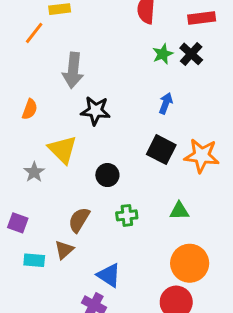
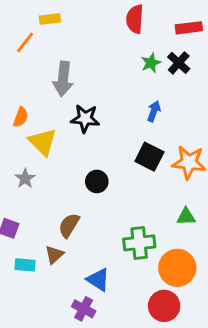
yellow triangle: (63, 150) -> (43, 142), moved
green triangle: (179, 211) -> (186, 217), moved
green cross: (127, 215) -> (139, 243), moved, size x1.5

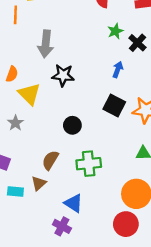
orange line: (25, 42) -> (15, 15), turned -36
black cross: (179, 63) -> (137, 43), moved
green cross: (139, 243) -> (89, 164), moved

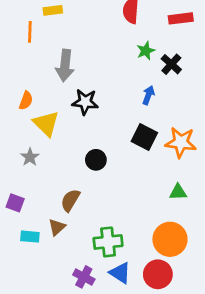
green cross: (89, 164) -> (108, 242), moved
blue triangle: (74, 203) -> (120, 273), moved

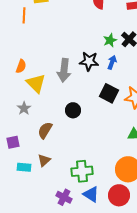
green star: (146, 51) -> (110, 40), moved
gray arrow: (65, 66) -> (64, 70), moved
black star: (85, 102) -> (89, 61), moved
brown semicircle: (70, 200) -> (45, 130), moved
purple square: (15, 203) -> (13, 142), turned -32

